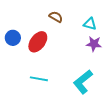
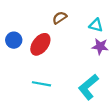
brown semicircle: (56, 17) -> (60, 18), turned -64

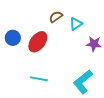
cyan triangle: (96, 25) -> (76, 24), moved, turned -48

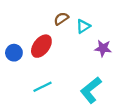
blue circle: (13, 38) -> (14, 53), moved
cyan line: (39, 79) -> (43, 87), turned -36

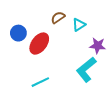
blue circle: (14, 53) -> (18, 33), moved
cyan L-shape: (91, 90) -> (86, 70), moved

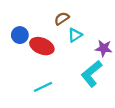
cyan triangle: (79, 25) -> (75, 35), moved
red ellipse: (39, 44) -> (42, 46), turned 75

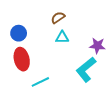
cyan triangle: (75, 35) -> (62, 37), moved, turned 32
red ellipse: (42, 46) -> (22, 59), moved, turned 55

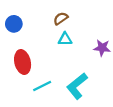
blue circle: (19, 33) -> (14, 24), moved
cyan L-shape: (86, 69) -> (77, 86), moved

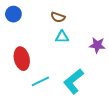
brown semicircle: (61, 18) -> (58, 17), turned -128
blue circle: (14, 24) -> (13, 14), moved

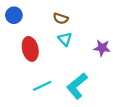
cyan triangle: (62, 37) -> (65, 39), turned 48
red ellipse: (22, 59) -> (30, 49), moved

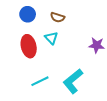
blue circle: (14, 15) -> (28, 14), moved
cyan triangle: (65, 39) -> (51, 38), moved

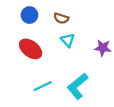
cyan triangle: (51, 38) -> (68, 40), moved
red ellipse: (29, 46) -> (31, 49), turned -40

